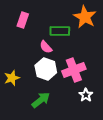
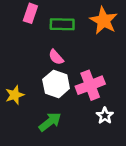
pink rectangle: (23, 20) -> (30, 13), moved
green rectangle: (60, 31) -> (62, 24), moved

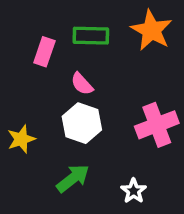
pink rectangle: (30, 13) -> (44, 52), moved
pink cross: (90, 85) -> (157, 125), moved
white star: (105, 116) -> (134, 191), moved

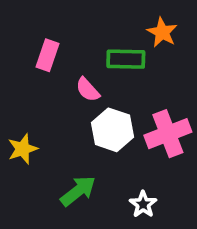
orange star: (151, 30) -> (162, 32), size x0.7
green rectangle: (91, 36) -> (126, 59), moved
white hexagon: (82, 123) -> (112, 130), moved

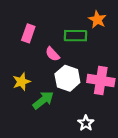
pink cross: (168, 134) -> (101, 81), turned 30
yellow star: (23, 149) -> (21, 82), moved
green arrow: (78, 191) -> (43, 100), moved

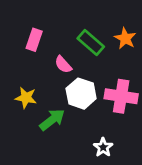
orange star: (97, 20) -> (125, 38), moved
green rectangle: (75, 36) -> (91, 43), turned 40
yellow star: (21, 82) -> (26, 98), turned 30

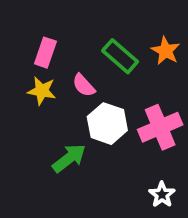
pink cross: (121, 96) -> (160, 127), turned -32
yellow star: (26, 98) -> (42, 91), moved
white star: (103, 147) -> (162, 195), moved

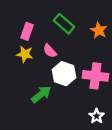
green rectangle: (120, 56) -> (64, 24), moved
pink cross: (160, 127) -> (95, 76), turned 30

